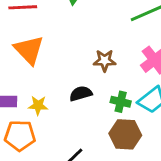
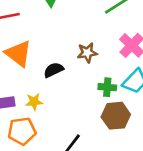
black semicircle: (81, 94) -> (54, 70), moved

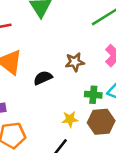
yellow star: (34, 102) -> (70, 119), moved

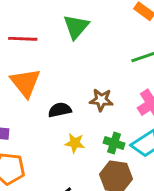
yellow star: (70, 119) -> (75, 143), moved

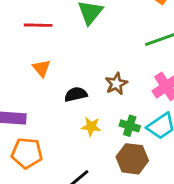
orange triangle: (25, 83) -> (41, 68), size x0.6
brown star: (101, 100) -> (116, 84), turned -30

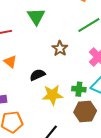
brown star: (116, 84) -> (60, 48), moved
yellow star: (91, 127) -> (52, 95), size x1.5

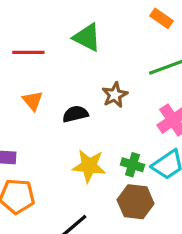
green triangle: (36, 16) -> (87, 37), turned -42
black semicircle: (37, 75) -> (75, 114), moved

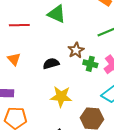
orange triangle: (33, 101) -> (14, 59), moved
green cross: (132, 165) -> (90, 64), moved

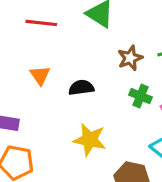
brown star: (76, 50) -> (130, 58), moved
orange triangle: (14, 59) -> (40, 75), moved

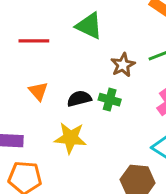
green cross: (140, 96) -> (110, 100), moved
yellow star: (90, 140) -> (70, 138), moved

